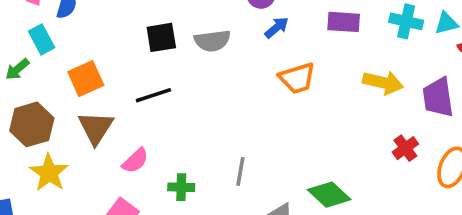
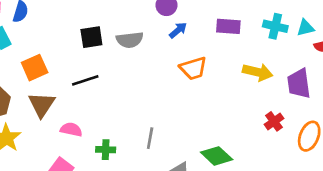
pink semicircle: (135, 161) -> (71, 129), turned -125

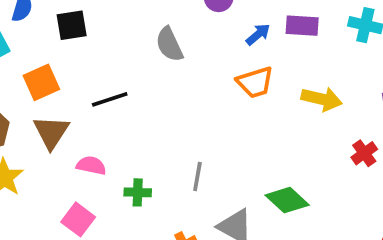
blue arrow: (178, 30) -> (258, 34), moved
black square: (91, 37) -> (72, 25), moved
gray semicircle: (130, 40) -> (169, 44), turned 72
yellow arrow: (258, 72) -> (322, 99), moved

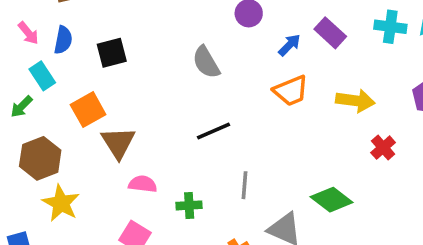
purple rectangle: (302, 26) -> (330, 33), turned 44
black line: (110, 99) -> (214, 131), moved
brown triangle: (51, 132) -> (118, 143), moved
red cross: (364, 153) -> (383, 148), moved

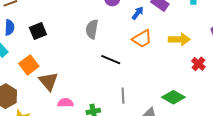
gray semicircle: (206, 62) -> (92, 29), turned 48
black line: (214, 131) -> (111, 60), moved, turned 54

